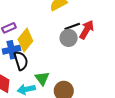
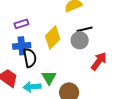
red arrow: (87, 30) -> (99, 61), moved
yellow diamond: (25, 40) -> (53, 38), moved

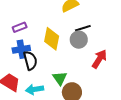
yellow diamond: (53, 38) -> (52, 39), turned -30
green triangle: (49, 78) -> (60, 78), moved

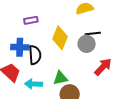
blue cross: (21, 49) -> (20, 47), moved
green triangle: (60, 78) -> (60, 78), turned 42

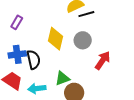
purple rectangle: (31, 20) -> (17, 22), moved, turned -40
black line: (93, 33) -> (86, 14), moved

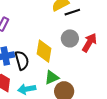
yellow diamond: (56, 39) -> (44, 51), moved
red arrow: (103, 60) -> (89, 43), moved

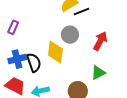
gray circle: (70, 38) -> (70, 35), moved
green triangle: (52, 77) -> (98, 73), moved

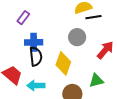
yellow diamond: (55, 52) -> (63, 63), moved
blue cross: (17, 59) -> (34, 42), moved

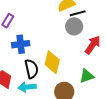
gray circle: (77, 37) -> (74, 26), moved
black semicircle: (36, 56) -> (31, 69), moved

